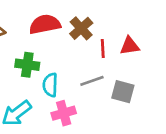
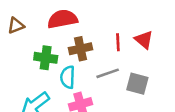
brown cross: (81, 28) -> (81, 49), moved, turned 30
red triangle: (130, 46) -> (144, 40), turned 48

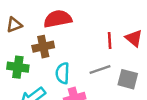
brown cross: (81, 49) -> (43, 47), moved
green cross: (46, 58) -> (18, 67), moved

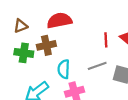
green cross: (18, 67) -> (24, 53), moved

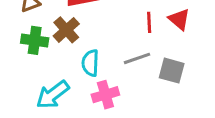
brown cross: (46, 45) -> (66, 30), turned -30

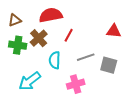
red triangle: (179, 19) -> (114, 31), turned -35
red line: (149, 22) -> (69, 35), moved, turned 32
pink cross: (105, 95) -> (76, 84), moved

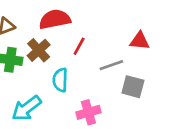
gray line: (86, 57) -> (111, 65), moved

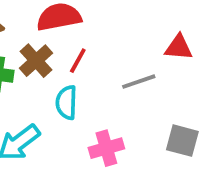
red line: (79, 46) -> (78, 61), moved
gray square: (133, 87) -> (182, 141), moved

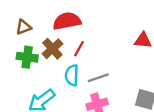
gray line: (139, 82) -> (98, 78), moved

